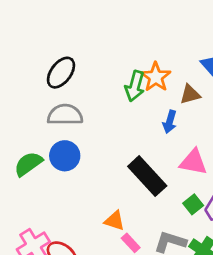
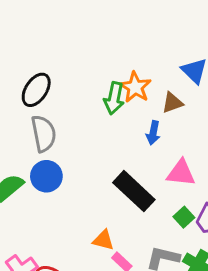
gray semicircle: (65, 115) -> (44, 134), turned 84

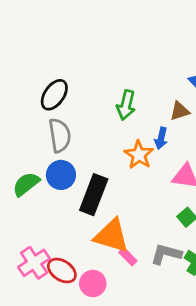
orange star: (135, 87) -> (139, 155), moved
black rectangle: (134, 191) -> (94, 195), moved, turned 66
orange triangle: (103, 240) -> (111, 236), size x1.8

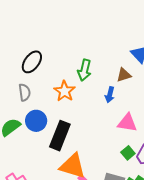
gray semicircle: (60, 135) -> (25, 92), moved, size x0.7
orange star: (139, 155) -> (65, 91), moved

